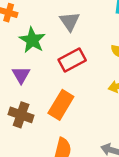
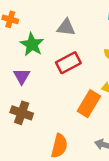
gray triangle: (70, 21) -> (66, 27), turned -48
orange rectangle: (61, 105) -> (89, 104), moved

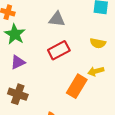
green star: (32, 44) -> (15, 34), moved
purple triangle: (22, 76) -> (18, 62), turned 35

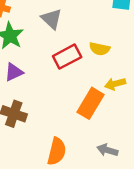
gray triangle: (57, 19) -> (51, 19), moved, turned 36
yellow semicircle: (98, 43) -> (100, 49), moved

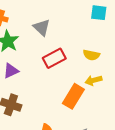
yellow semicircle: (100, 49) -> (91, 55), moved

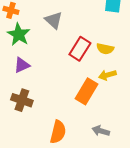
red rectangle: (54, 58) -> (80, 49), moved, turned -30

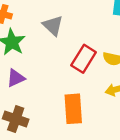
orange rectangle: (87, 91) -> (73, 109), moved, turned -35

